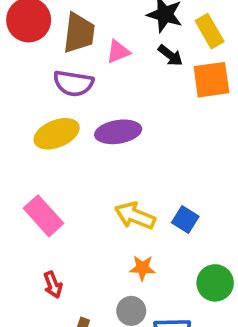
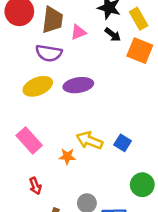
orange square: (211, 80) -> (140, 51), turned 30
orange star: (142, 268) -> (67, 156), moved

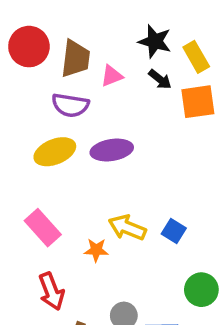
orange square: (140, 51) -> (198, 102), turned -30
red arrow: (35, 186) -> (51, 291), size x1.5

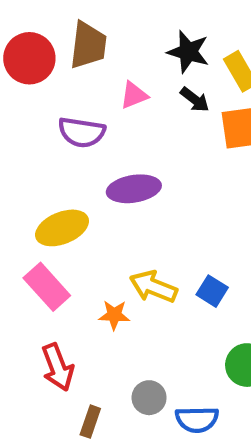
brown trapezoid: (76, 59) -> (88, 45), moved
yellow ellipse: (55, 152) -> (62, 228), moved

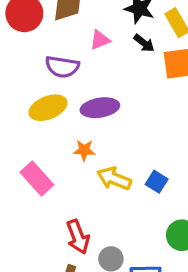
yellow ellipse: (62, 228) -> (48, 108), moved
orange star: (114, 315) -> (84, 150), moved
red arrow: (58, 367) -> (78, 237), moved

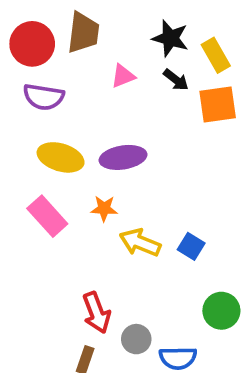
purple semicircle: (62, 67) -> (44, 97), moved
yellow ellipse: (48, 108) -> (61, 157), turned 39
pink rectangle: (37, 179) -> (47, 216), moved

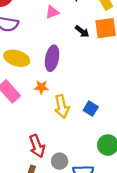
black arrow: (176, 80) -> (82, 31), moved
purple ellipse: (123, 157) -> (52, 58), turned -70
yellow arrow: (140, 243) -> (62, 106), turned -125

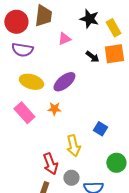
purple ellipse: (52, 58) -> (64, 82), turned 40
yellow arrow: (62, 106) -> (73, 146), moved

